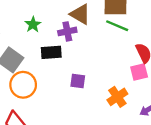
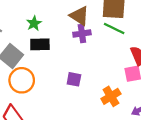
purple cross: (67, 31) -> (82, 34), moved
black rectangle: (51, 52) -> (40, 44), moved

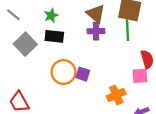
green line: (114, 28) -> (127, 30), turned 54
orange circle: (22, 80) -> (63, 72), moved

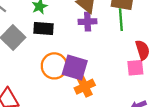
purple square: (83, 74) -> (75, 68), size x1.6
orange cross: (116, 95) -> (85, 87), moved

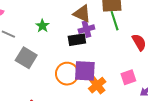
black rectangle: (44, 28) -> (77, 40), moved
pink square: (135, 68) -> (128, 77), moved

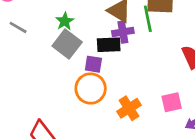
green line: (115, 21) -> (148, 19), moved
gray square: (26, 58) -> (67, 44), moved
purple square: (85, 71) -> (93, 64), moved, size x0.6

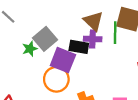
green star: (65, 21) -> (30, 49), moved
purple square: (93, 64) -> (63, 60), size x1.6

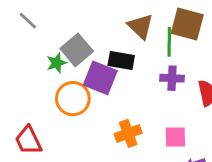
purple cross: (93, 39) -> (172, 78), moved
orange circle: (56, 79) -> (73, 99), moved

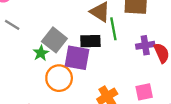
green line: (169, 42) -> (113, 29), moved
purple cross: (172, 78) -> (145, 45), moved

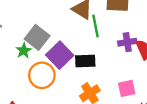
black rectangle: (90, 41) -> (85, 61), moved
purple square: (77, 58) -> (60, 55), turned 36

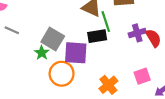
purple square: (60, 55) -> (76, 53), turned -35
black rectangle: (85, 61) -> (97, 36), moved

